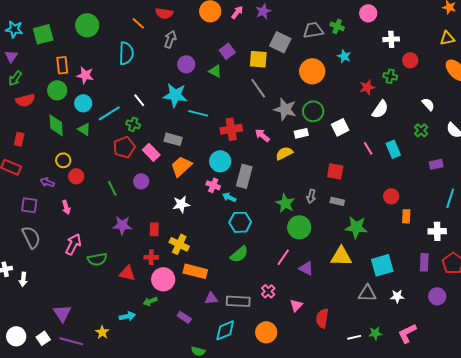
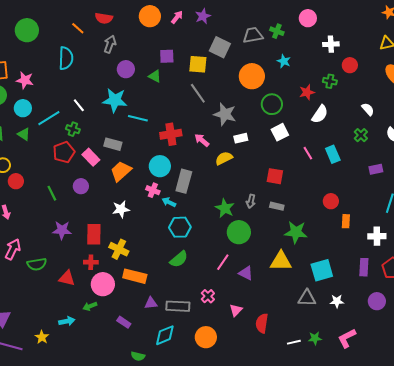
purple square: (227, 51) -> (167, 56), turned 35
green circle: (313, 111) -> (272, 104), moved
red rectangle: (154, 229) -> (94, 234), size x1.5

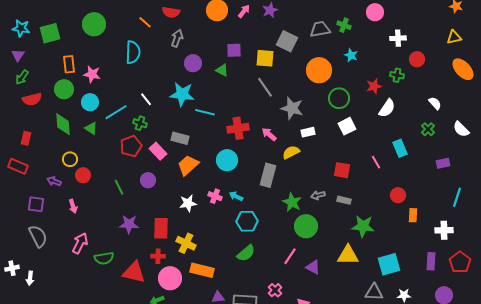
pink line: (308, 153) -> (376, 162), moved
gray rectangle: (184, 181) -> (268, 175), moved
pink cross: (153, 190) -> (215, 196), moved
gray arrow: (251, 201) -> (318, 195), turned 64
red triangle: (67, 278) -> (134, 272), size x1.4

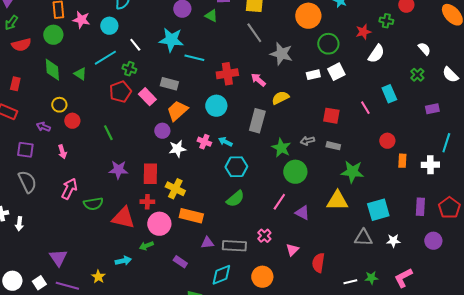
cyan circle: (90, 102) -> (109, 26), moved
white rectangle: (308, 132) -> (313, 75), moved
purple circle: (148, 180) -> (162, 131), moved
white cross: (444, 230) -> (430, 165), moved

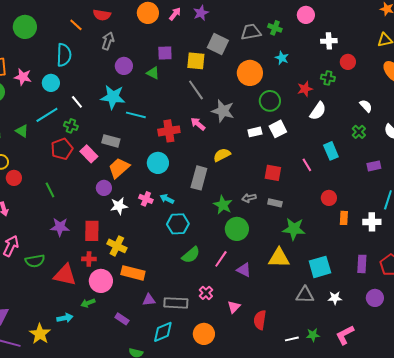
pink arrow: (258, 80) -> (198, 124), moved
green semicircle: (235, 199) -> (191, 255), moved
yellow star: (98, 277) -> (40, 334), size x1.5

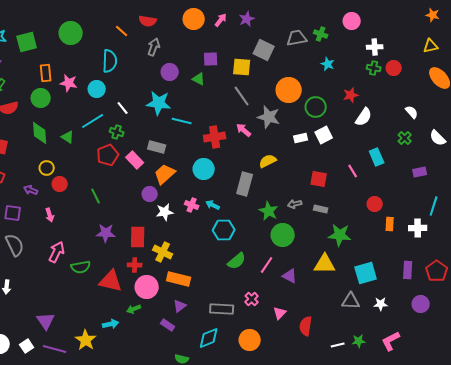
orange circle: (250, 73) -> (289, 90), moved
green cross: (328, 78) -> (374, 68), moved
purple triangle: (149, 300) -> (180, 306), moved, turned -32

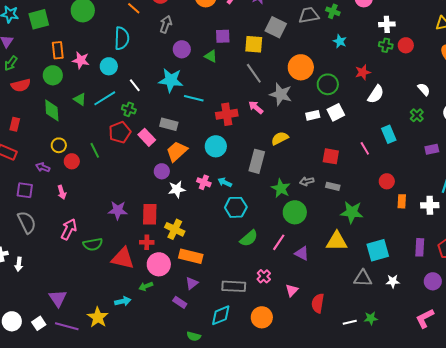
green triangle: (68, 137) -> (80, 99), moved
green line: (96, 196) -> (95, 150), moved
pink L-shape: (391, 341) -> (425, 318), moved

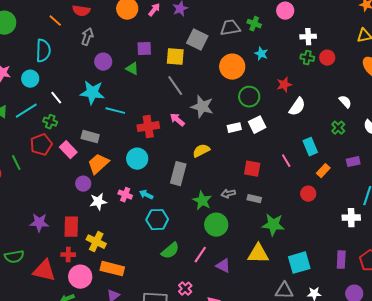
orange circle: (301, 67) -> (232, 67), moved
orange rectangle: (402, 201) -> (323, 171), moved, turned 40

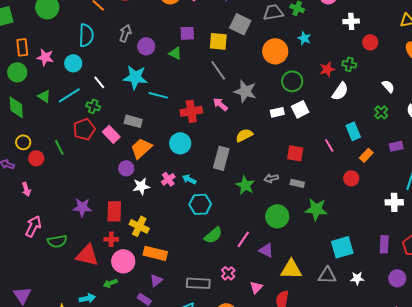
gray arrow: (87, 37) -> (125, 33), moved
green cross: (307, 58) -> (349, 64), moved
pink cross: (125, 195) -> (168, 179), turned 32
green circle: (216, 225) -> (277, 216), moved
yellow triangle: (258, 254) -> (291, 269), moved

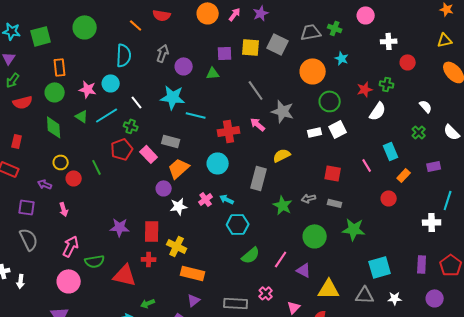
yellow square: (218, 41) -> (251, 47), moved
green triangle: (175, 53) -> (213, 73), turned -32
pink star: (45, 57) -> (88, 89), moved
pink circle: (123, 261) -> (69, 281), moved

